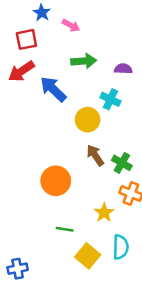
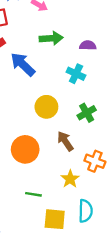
yellow circle: (88, 120) -> (46, 107), moved
brown arrow: (95, 155) -> (65, 141), moved
green cross: (122, 163) -> (87, 113), moved, turned 30
yellow square: (88, 256) -> (55, 219), turned -35

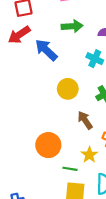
orange circle: (25, 149) -> (48, 145), moved
green line: (33, 194) -> (70, 169), moved

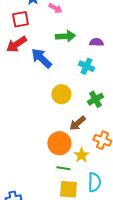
brown arrow: (85, 120) -> (77, 123), turned -96
orange circle: (48, 145) -> (59, 143), moved

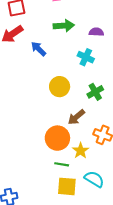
blue arrow: (41, 58) -> (39, 49), size x0.7
cyan semicircle: (94, 182) -> (94, 179), turned -60

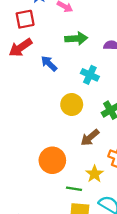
cyan cross: (86, 57) -> (90, 75), moved
orange circle: (57, 138) -> (52, 160), moved

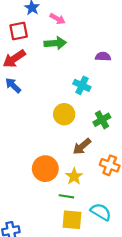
green arrow: (76, 38) -> (55, 43), moved
blue arrow: (49, 64) -> (13, 85), moved
yellow star: (94, 174) -> (74, 176), moved

